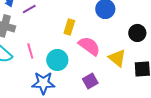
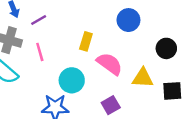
pink line: (30, 51) -> (40, 52), moved
yellow triangle: (117, 58) -> (143, 78), turned -36

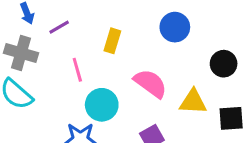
yellow rectangle: (86, 41) -> (112, 41), moved
pink line: (40, 52) -> (77, 70), moved

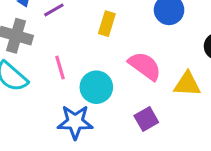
pink line: (77, 70) -> (60, 67), moved

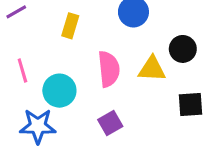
pink semicircle: (145, 66) -> (109, 69), turned 48
yellow triangle: (187, 84) -> (152, 69), moved

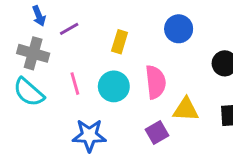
yellow triangle: (152, 69) -> (186, 109), moved
cyan circle: (59, 91) -> (114, 86), moved

